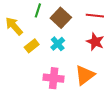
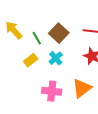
green line: (38, 10) -> (37, 38), moved, turned -48
yellow arrow: (14, 26) -> (14, 30), moved

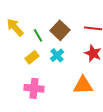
orange triangle: (82, 88) -> (83, 85), turned 35
pink cross: (52, 91) -> (34, 88), moved

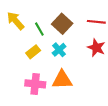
orange triangle: (83, 85) -> (62, 80), moved

